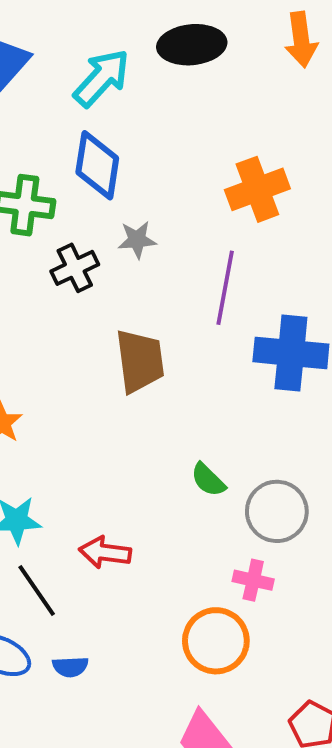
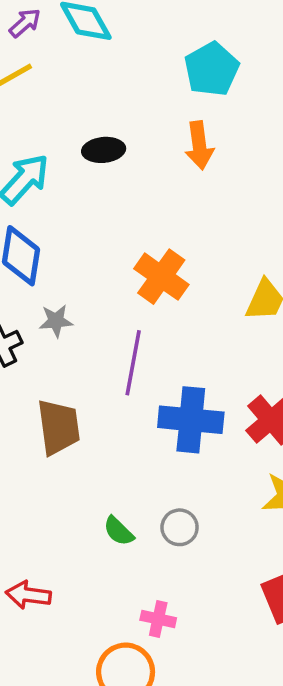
black ellipse: (192, 45) -> (104, 150), size x0.7
orange cross: (257, 189) -> (161, 277), turned -34
gray circle: (277, 511) -> (180, 527), moved, size x0.7

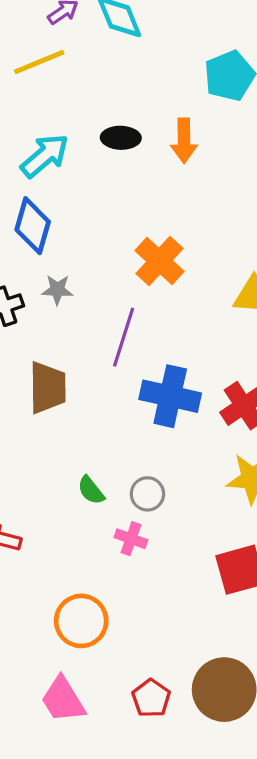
orange arrow: (199, 145) -> (184, 141), moved
pink cross: (158, 619) -> (131, 539), moved

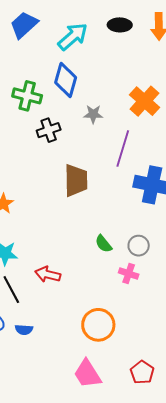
gray star: (57, 290) -> (93, 114), moved

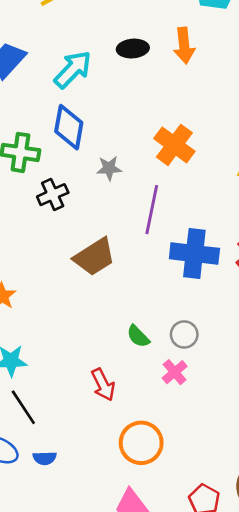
brown trapezoid: (76, 180) -> (94, 257), turned 64
red arrow: (48, 274) -> (103, 385), moved, turned -125
pink cross: (129, 274) -> (175, 372), turned 36

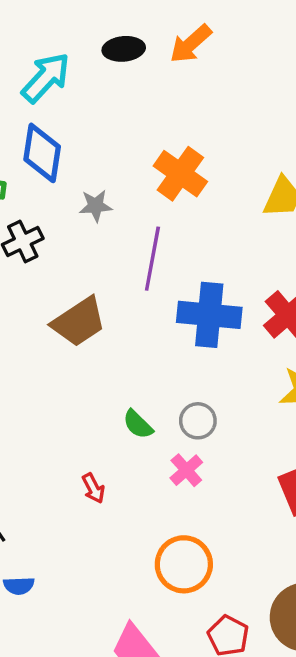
orange arrow: (184, 46) -> (191, 44), turned 56
red arrow: (103, 385) -> (93, 488), size x0.7
orange circle: (141, 443) -> (184, 564), moved

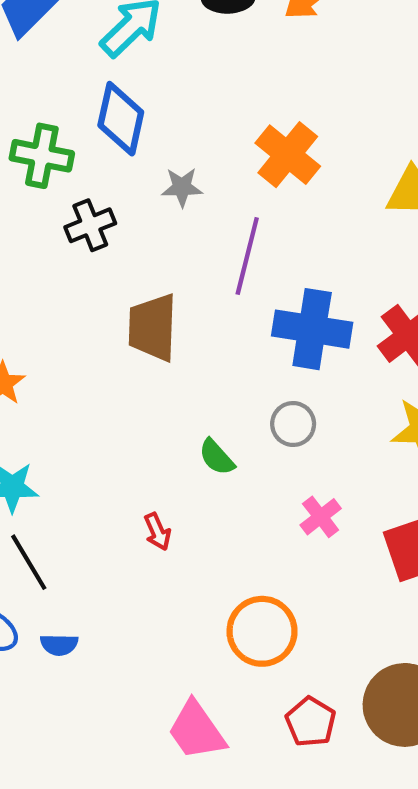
brown trapezoid: (79, 322) -> (153, 327), turned 122
gray circle: (198, 421) -> (293, 424), moved
pink cross: (186, 470) -> (321, 517), moved

